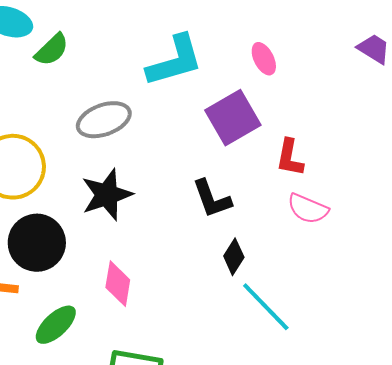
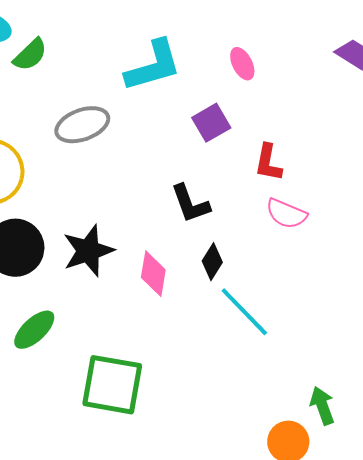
purple square: (233, 118) -> (211, 123), size x0.7
black star: (107, 195) -> (88, 251), moved
pink diamond: (118, 284) -> (153, 274), moved

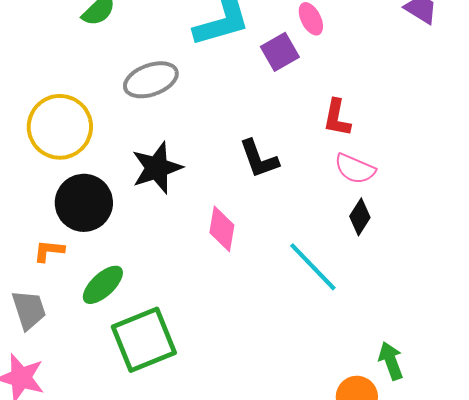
purple square: (211, 123) -> (280, 52), moved
black star: (88, 251) -> (157, 168), moved
black diamond: (212, 262) -> (360, 217), moved
green square: (112, 385) -> (144, 340), moved, turned -32

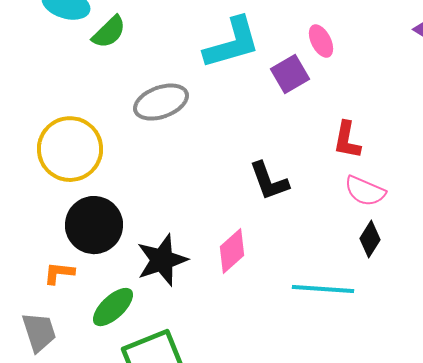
black star: (157, 168) -> (162, 260), moved
pink diamond: (222, 229) -> (232, 251), turned 39
cyan line: (313, 267) -> (323, 289), turned -42

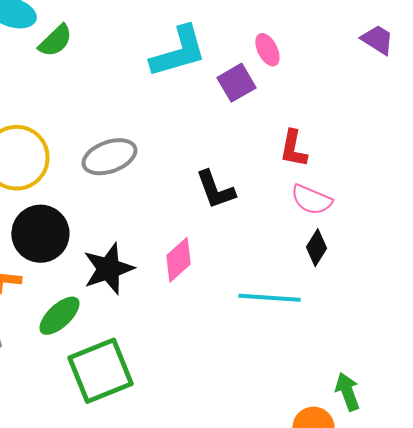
gray ellipse: (161, 102) -> (109, 157), moved

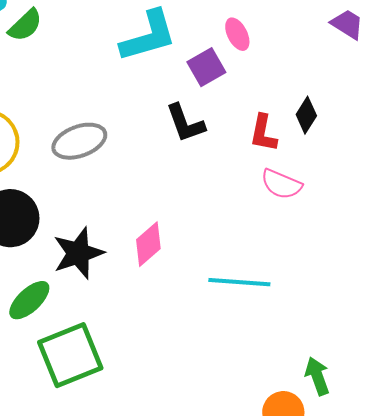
black L-shape: (215, 190) -> (185, 123), moved
black diamond: (316, 248) -> (306, 115), moved

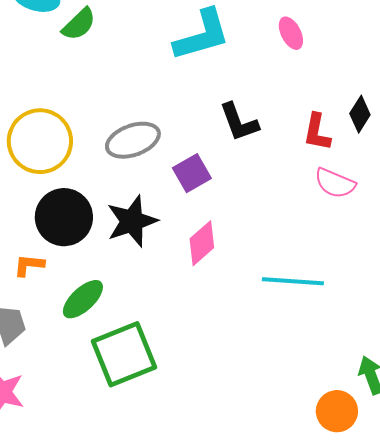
purple square: (206, 67) -> (192, 173), moved
black star: (78, 253) -> (132, 221), moved

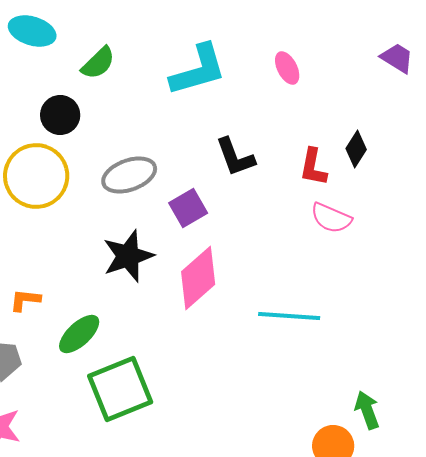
green semicircle: (79, 24) -> (98, 63), moved
black circle: (64, 217) -> (60, 115), moved, size x0.7
pink diamond: (202, 243) -> (198, 278), size x1.4

